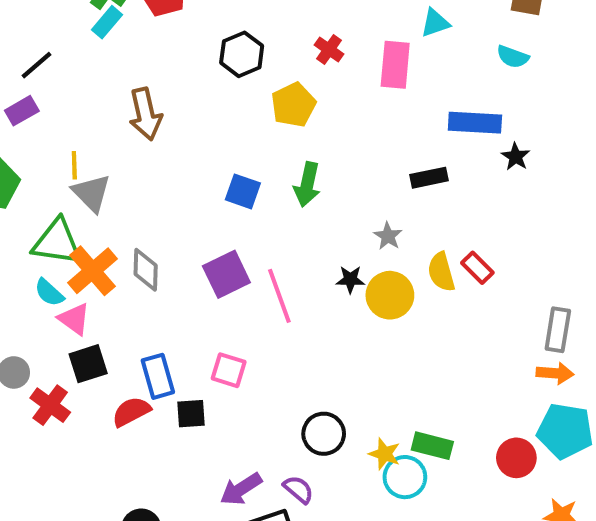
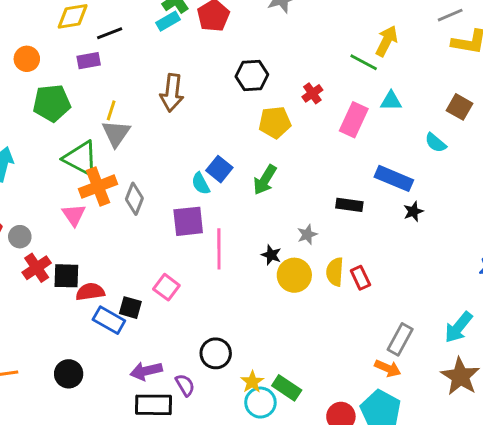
cyan semicircle: (49, 293) -> (201, 184), moved
black square: (88, 364) -> (66, 276), moved
blue rectangle: (158, 376) -> (109, 320), moved, turned -64

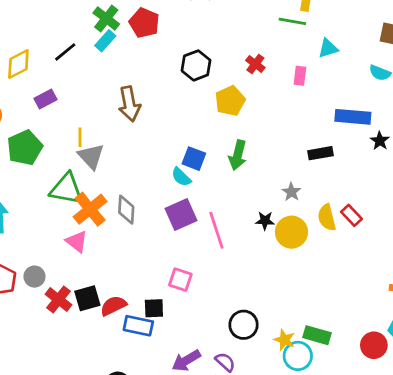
black line: (110, 33) -> (65, 52), moved
pink rectangle: (354, 120) -> (300, 76), size x0.6

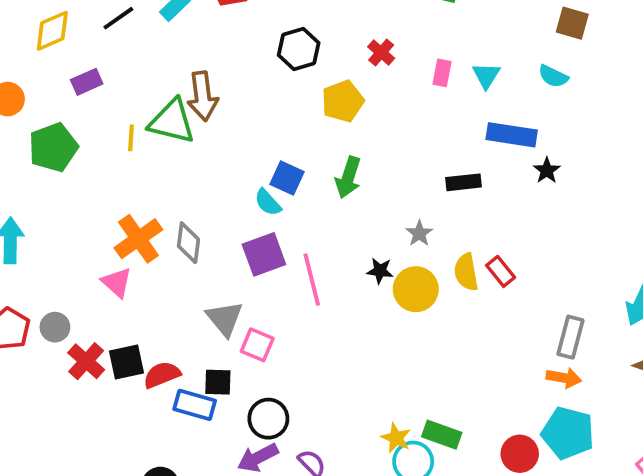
cyan triangle: (328, 48) -> (486, 75), moved, turned -45
gray triangle: (91, 156) -> (225, 319), moved
green triangle: (66, 189) -> (172, 121), moved
black circle: (244, 325) -> (268, 419), moved

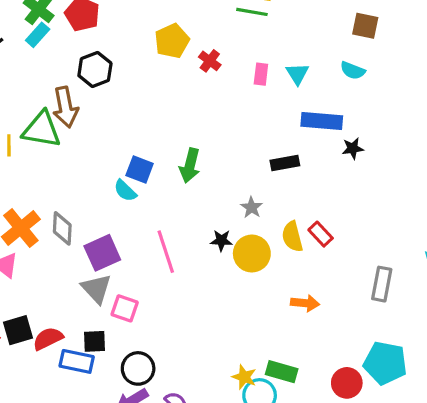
black hexagon: (299, 49) -> (95, 69), moved
yellow pentagon: (343, 101) -> (172, 41), moved
black star: (547, 170) -> (353, 148), turned 30
purple square: (264, 254) -> (102, 253), moved
orange arrow: (564, 378) -> (305, 303), moved

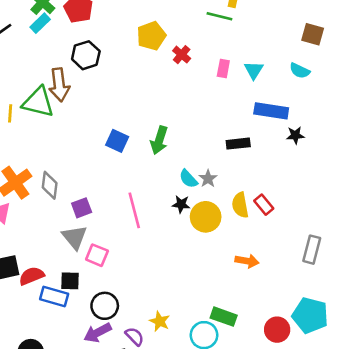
cyan semicircle: (125, 191) -> (188, 179), moved
purple square: (102, 253) -> (82, 208), size x0.7
yellow star: (244, 377) -> (160, 321), moved

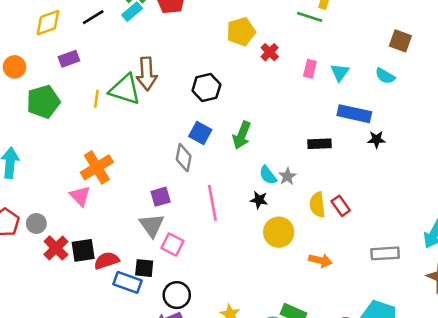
black hexagon: (86, 55) -> (206, 88), moved
gray diamond: (50, 185) -> (184, 158), moved
yellow circle: (206, 217) -> (279, 232), moved
gray rectangle: (312, 250) -> (385, 253), turned 68

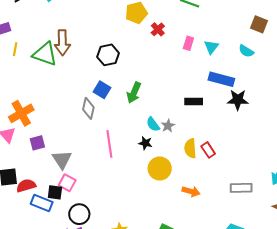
yellow line: (96, 99) -> (15, 49), moved
black star: (376, 139) -> (238, 100), size x1.5
purple square: (161, 197) -> (37, 143), moved
pink square: (173, 245) -> (67, 183), moved

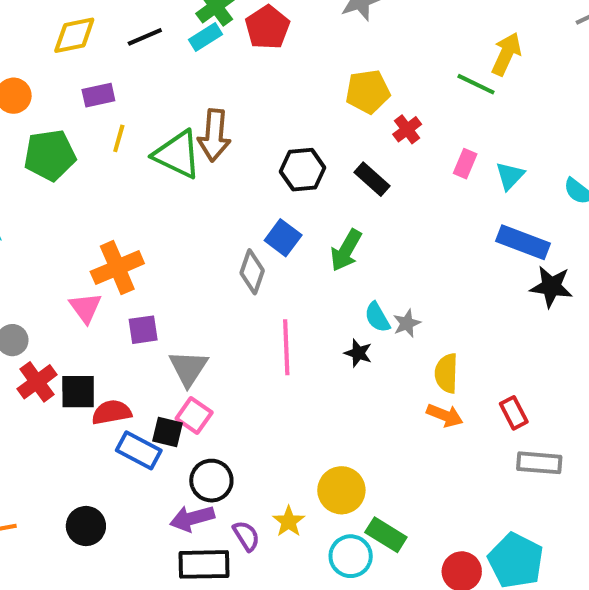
black rectangle: (194, 101) -> (372, 179), moved, turned 36
red rectangle: (208, 150) -> (514, 413), moved
yellow circle: (160, 168) -> (341, 490), moved
orange arrow: (191, 191) -> (445, 415), moved

